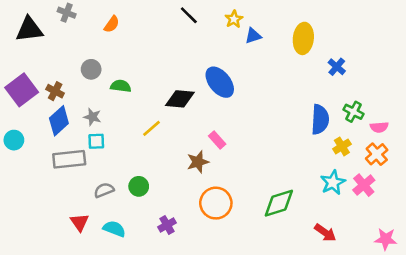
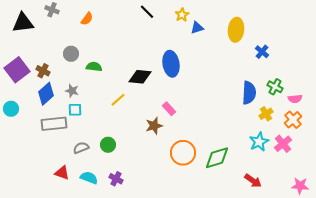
blue ellipse: (220, 82) -> (171, 64), turned 30
orange circle: (216, 203) -> (183, 153), moved
red triangle: (80, 222) -> (62, 173), turned -35
purple cross: (167, 225) -> (116, 179), moved, turned -32

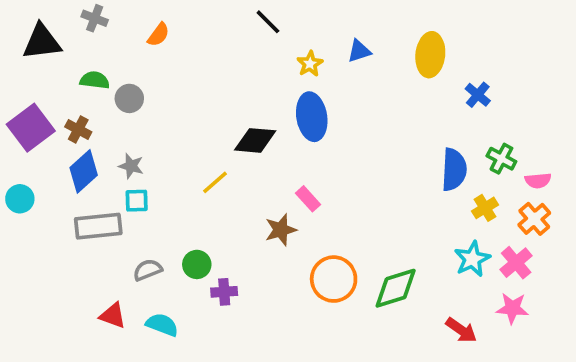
yellow star: (182, 15) -> (310, 64), moved
green semicircle: (94, 67) -> (95, 80), moved
purple cross: (116, 179) -> (224, 292), moved, turned -32
pink star: (300, 186) -> (512, 308), moved

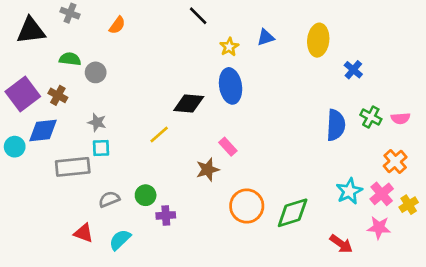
blue diamond: (84, 171) -> (43, 130), moved, turned 36
pink semicircle: (538, 181) -> (401, 118), moved
yellow cross: (485, 208) -> (409, 205), moved
cyan semicircle: (162, 325) -> (120, 240), turned -65

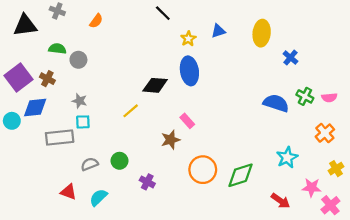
blue semicircle: (336, 125) -> (276, 103), turned -75
pink cross: (382, 194) -> (330, 205), moved
purple cross: (166, 215) -> (147, 182), moved, turned 32

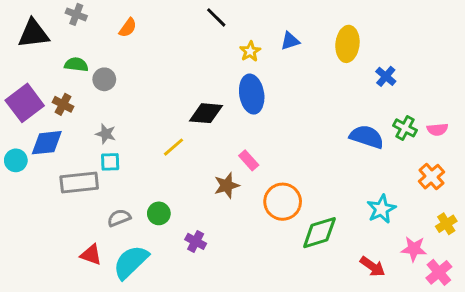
orange circle: (203, 170) -> (283, 202), moved
cyan semicircle: (98, 197) -> (131, 262), size x1.5

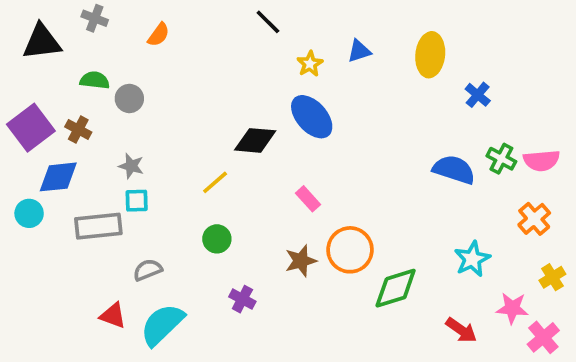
blue ellipse: (252, 94) -> (312, 117), turned -33
pink semicircle: (437, 129) -> (541, 160), size x1.4
cyan circle: (16, 160) -> (29, 213), moved
brown star: (227, 185) -> (301, 261), moved
green circle: (159, 213) -> (217, 239), moved

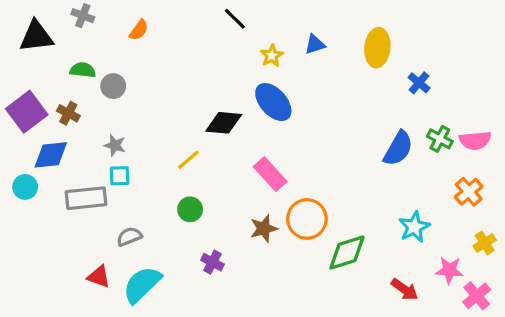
blue semicircle: (454, 170) -> (398, 148), turned 102
pink rectangle: (308, 199) -> (270, 174), size x1.5

